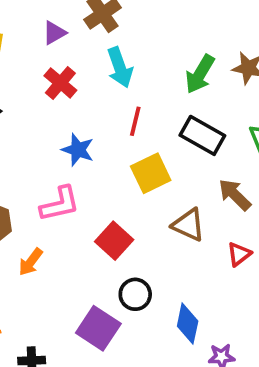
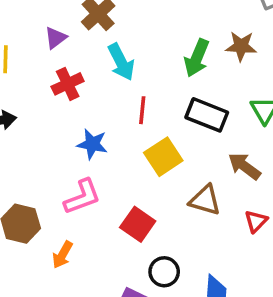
red cross: (60, 83) -> (68, 84), turned 32

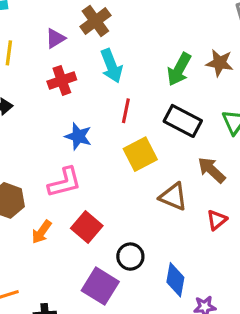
red square: (138, 224) -> (87, 227), moved

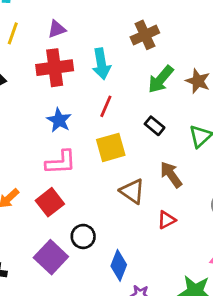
brown cross: (95, 21) -> (145, 35), moved
red cross: (62, 80) -> (55, 68), size x1.4
black rectangle: (183, 121) -> (155, 126), size x0.6
pink L-shape: (65, 182) -> (61, 162), moved

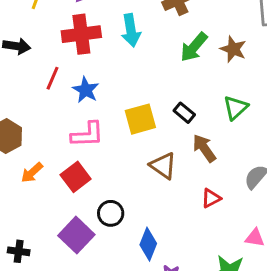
red line: (106, 106) -> (53, 78), moved
black rectangle: (155, 126) -> (184, 113), moved
red triangle: (166, 220) -> (211, 198), moved

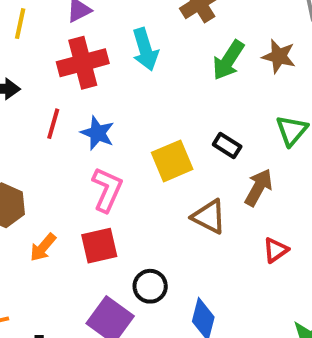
pink L-shape: (87, 135) -> (107, 190), turned -56
brown arrow: (204, 148) -> (258, 187), turned 72
red square: (76, 177) -> (99, 246), turned 32

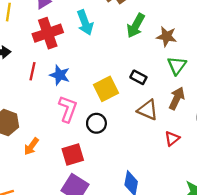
brown star: (279, 56) -> (167, 36), moved
brown arrow: (258, 187) -> (177, 98), moved
brown triangle: (209, 217) -> (148, 110), moved
red square: (99, 246) -> (73, 155), moved
black circle: (150, 286) -> (96, 123), moved

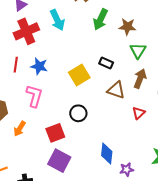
pink L-shape: (68, 109) -> (34, 96), moved
black circle: (96, 123) -> (78, 113), moved

